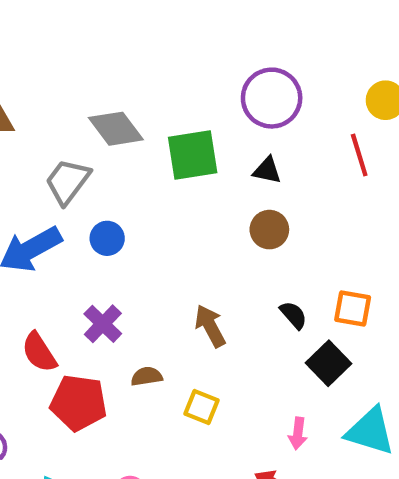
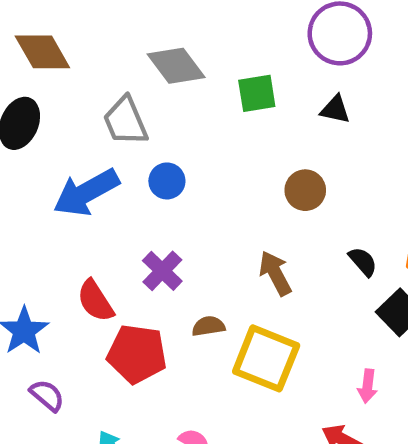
green square: (193, 155) -> (257, 93), size x0.7
gray trapezoid: (68, 181) -> (125, 121), turned -60
brown circle: (269, 230) -> (305, 190), moved
yellow square: (201, 407) -> (266, 358), size x1.8

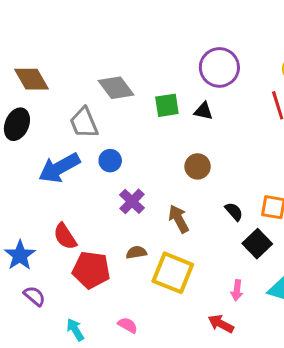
black triangle: (335, 110) -> (203, 111), moved
purple cross: (162, 271) -> (132, 201), moved

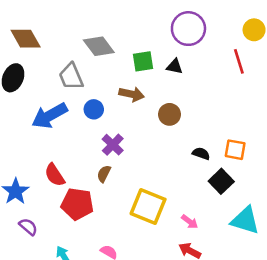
black semicircle: (234, 212) -> (201, 153), turned -30
brown arrow: (179, 219) -> (132, 94), moved, turned 130
brown semicircle: (136, 252) -> (104, 174), moved, turned -54
pink arrow: (237, 290) -> (190, 222), moved, turned -60

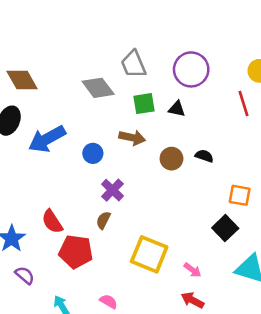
gray trapezoid: (71, 77) -> (133, 64), moved
blue arrow: (50, 116) -> (47, 139), moved
black semicircle: (201, 153) -> (204, 156), moved

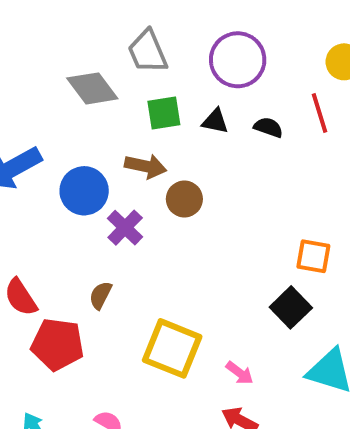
blue circle: (93, 153) -> (84, 191), size x1.5
black semicircle: (204, 156) -> (268, 127), moved
brown circle: (171, 159) -> (184, 199), moved
purple cross: (113, 190) -> (125, 228), moved

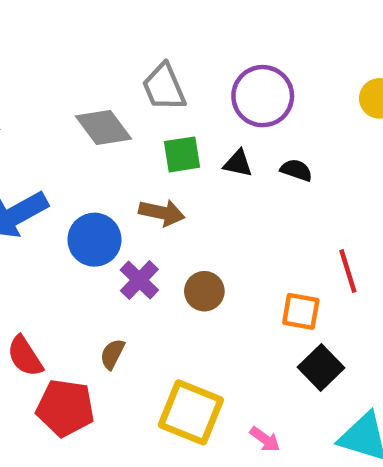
red line: (319, 113) -> (348, 271), moved
brown circle: (184, 199) -> (204, 291), moved
orange square: (313, 256) -> (301, 311), moved

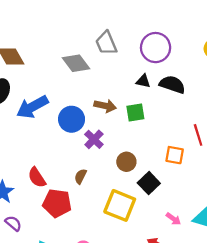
green square: (182, 154) -> (135, 112), moved
black semicircle: (296, 170) -> (172, 84), size x1.6
brown circle: (204, 291) -> (126, 162), moved
black square: (321, 367) -> (149, 183), moved
pink arrow: (265, 439) -> (173, 219), moved

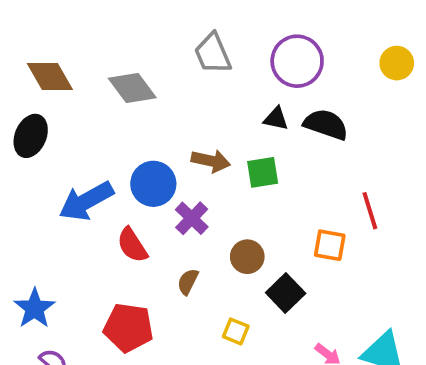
gray diamond: (76, 63) -> (132, 88), moved
blue arrow: (32, 107) -> (86, 201), moved
brown semicircle: (80, 176) -> (188, 282), moved
red semicircle: (37, 177) -> (132, 245), moved
yellow square: (120, 205) -> (236, 331), size x0.5

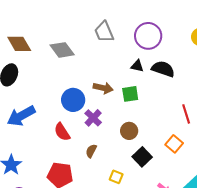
blue arrow: (86, 201) -> (21, 116), moved
orange square: (330, 245) -> (174, 144), moved, turned 30
brown circle: (247, 257) -> (129, 131), moved

